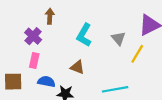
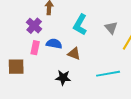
blue semicircle: (46, 82) -> (54, 44), moved

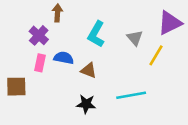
black star: (63, 78) -> (86, 104), moved

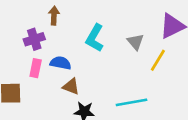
purple cross: (39, 35) -> (34, 39), turned 30
brown triangle: (89, 70) -> (71, 87), moved

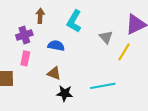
cyan L-shape: (95, 38) -> (74, 21), moved
blue semicircle: (61, 63) -> (56, 46), moved

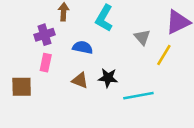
black star: (65, 93) -> (108, 78), moved

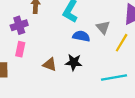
blue semicircle: (83, 47) -> (81, 36), moved
cyan line: (138, 96) -> (114, 78), moved

